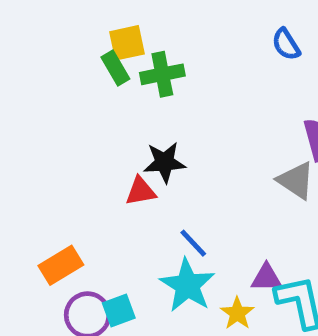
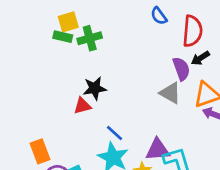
green rectangle: (115, 68) -> (63, 37), turned -42
orange rectangle: (61, 265) -> (40, 151), turned -75
purple triangle: (266, 278) -> (158, 150), size x1.4

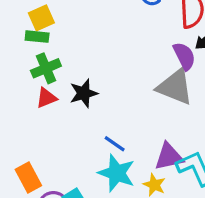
green cross: (90, 38) -> (46, 68), moved
gray triangle: (170, 93) -> (175, 87), size x1.4
red triangle: (82, 106) -> (46, 98), moved

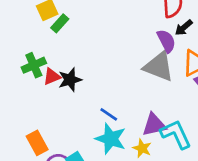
green rectangle: (37, 37) -> (60, 23), moved, turned -54
green cross: (46, 68) -> (34, 65), moved
black star: (84, 93) -> (70, 80), moved

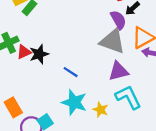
blue line: (109, 114) -> (71, 72), moved
purple triangle: (154, 125) -> (118, 71), moved

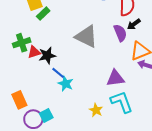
gray triangle: (113, 41) -> (86, 37), moved
blue line: (71, 72) -> (58, 73), moved
cyan star: (74, 102) -> (66, 84), moved, size x0.7

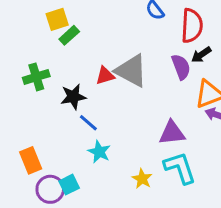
red triangle: (34, 52) -> (105, 76), moved
cyan star: (66, 84) -> (99, 152), moved

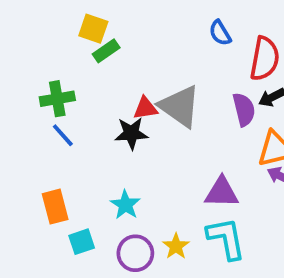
yellow square: (57, 19) -> (93, 29), turned 30
black star: (73, 97) -> (131, 133), moved
blue line: (88, 123) -> (63, 135), moved
orange rectangle: (31, 160) -> (55, 207), moved
purple circle: (50, 189) -> (135, 253), moved

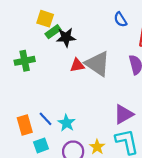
black star: (131, 133) -> (66, 37), moved
blue line: (63, 135) -> (46, 119), moved
purple triangle: (222, 192) -> (124, 114), turned -30

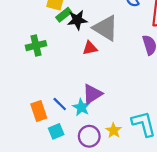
gray triangle: (98, 64) -> (106, 28), moved
purple triangle: (124, 114) -> (92, 94), moved

